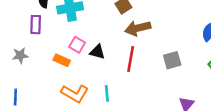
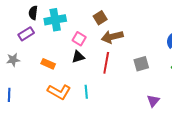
purple rectangle: (36, 25) -> (26, 34), turned 56
pink square: (77, 45) -> (79, 39), moved
black triangle: (97, 52) -> (78, 57), turned -32

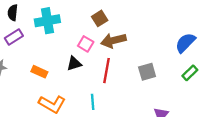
black semicircle: (33, 13) -> (13, 13), moved
pink square: (79, 39) -> (86, 44), moved
cyan line: (86, 92) -> (93, 102), moved

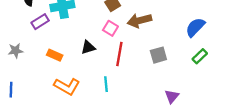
purple rectangle: (14, 37) -> (40, 22), moved
brown arrow: (113, 40) -> (139, 21), moved
pink square: (86, 44) -> (110, 28), moved

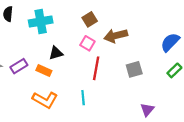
purple rectangle: (40, 22) -> (19, 66), moved
black triangle: (88, 47) -> (56, 53), moved
orange rectangle: (55, 55) -> (44, 70), moved

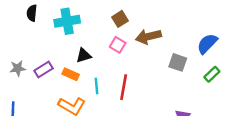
red line: (96, 68) -> (124, 87), moved
gray square: (134, 69) -> (178, 62), moved, turned 35
cyan line: (83, 98) -> (97, 86), moved

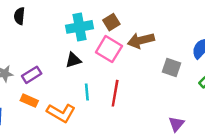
cyan cross: (67, 21) -> (79, 27), moved
pink square: (118, 45) -> (109, 49), size x1.5
orange rectangle: (71, 74) -> (29, 101), moved

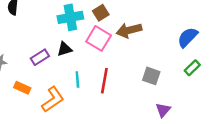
gray square: (171, 67) -> (151, 76), moved
purple rectangle: (32, 75) -> (40, 57), moved
orange L-shape: (61, 113) -> (53, 99), turned -64

